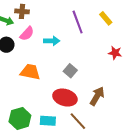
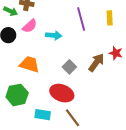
yellow rectangle: (106, 18) -> (110, 18), turned 32
brown arrow: (97, 96) -> (96, 63), moved
green hexagon: (20, 118) -> (17, 95), moved

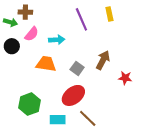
red star: (116, 53) -> (125, 78), moved
orange trapezoid: (29, 64) -> (46, 64), moved
red ellipse: (62, 93) -> (73, 95), turned -50

